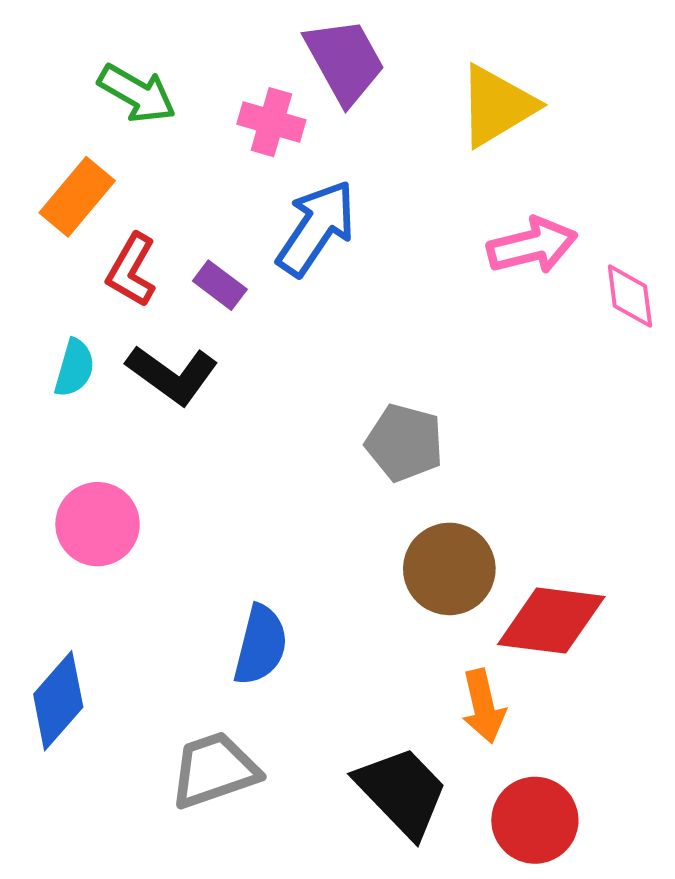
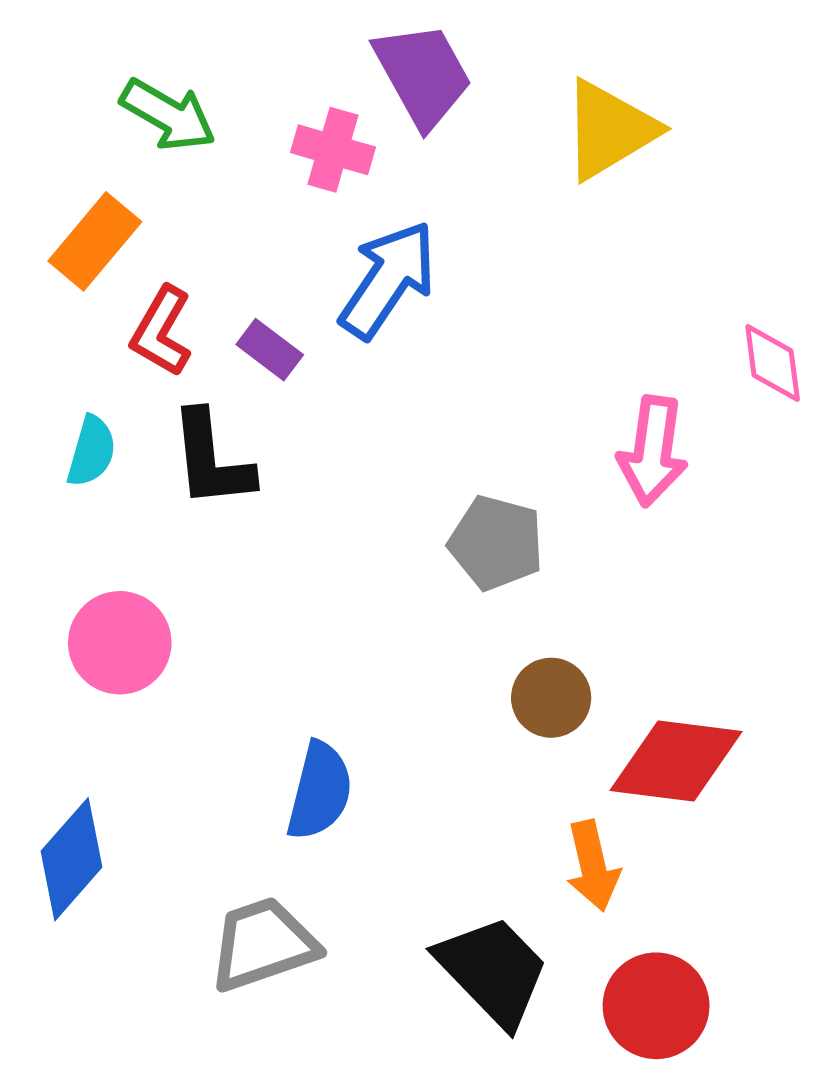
pink arrow: (532, 246) -> (653, 451), moved, turned 112
black L-shape: (172, 375) -> (211, 460), turned 48
brown circle: (449, 569) -> (551, 698), size x0.7

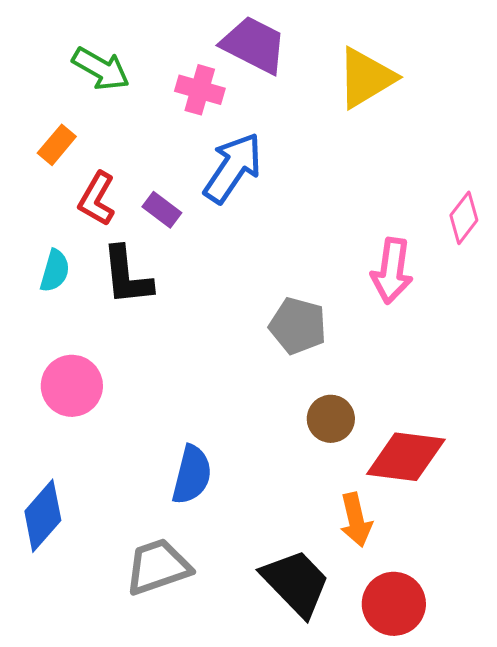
purple trapezoid: (423, 75) -> (254, 45), turned -34
orange rectangle: (95, 241) -> (57, 145), size x0.7
pink diamond: (773, 363) -> (464, 218), turned 45

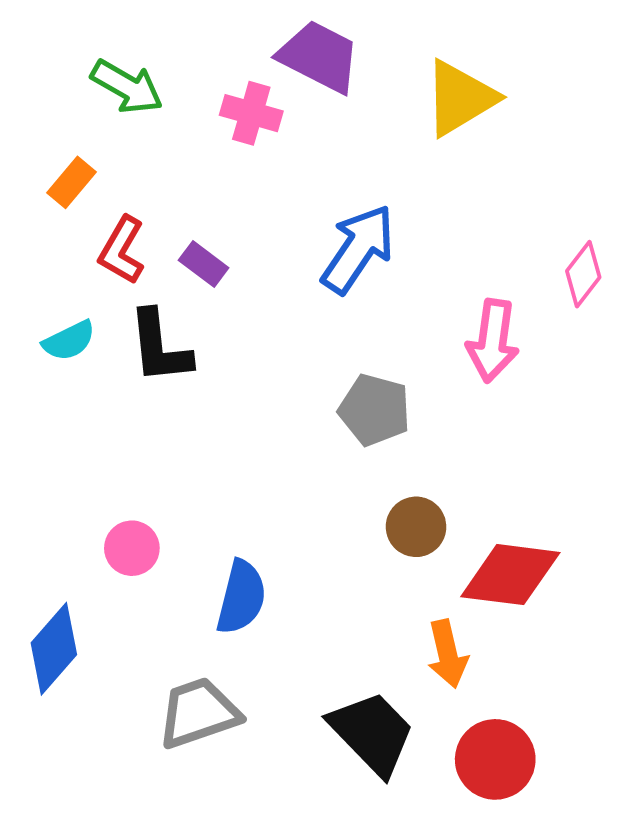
blue arrow: (233, 168) -> (358, 249), moved
cyan semicircle: (55, 271) -> (69, 341), turned 48
pink circle: (72, 386) -> (132, 548), moved, size x0.7

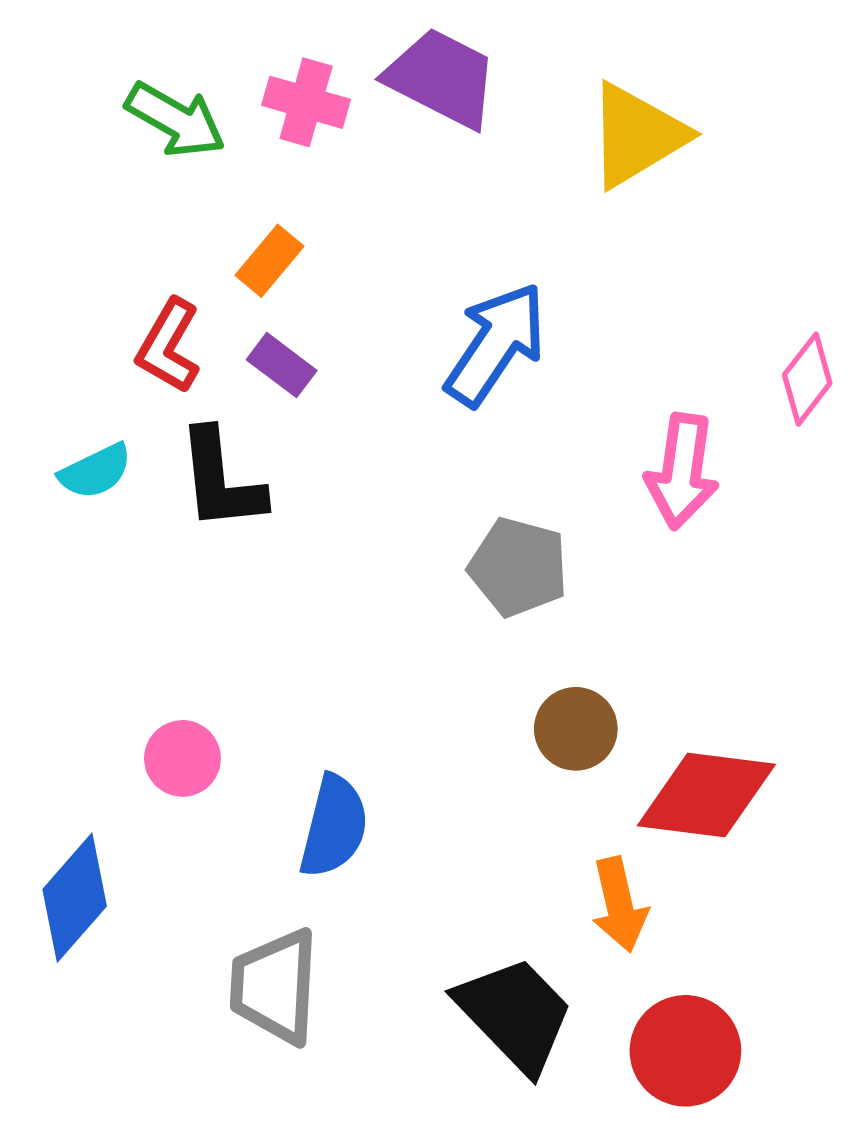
pink cross: (251, 113) -> (306, 102), moved
orange rectangle: (72, 182) -> (269, 261), moved
gray trapezoid: (199, 713) -> (275, 986), turned -68

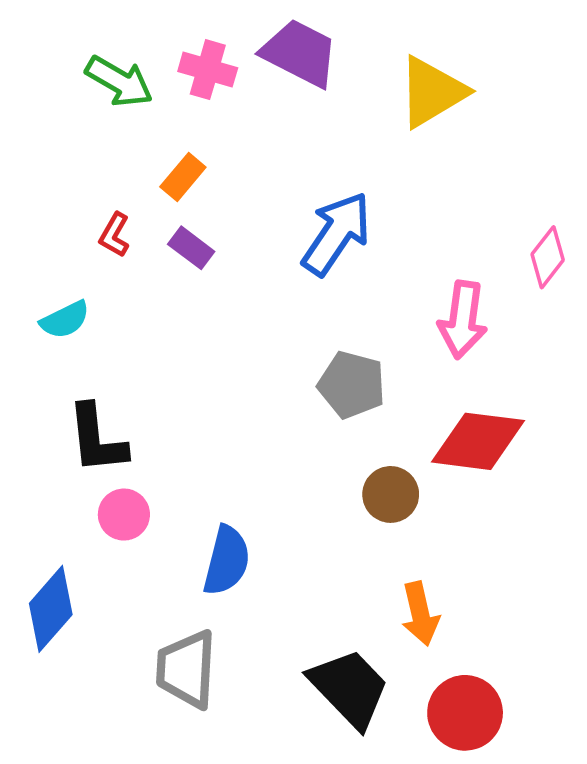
red L-shape: (169, 346) -> (114, 235), size x0.7
black L-shape: (221, 480) -> (97, 439), moved
red diamond: (706, 795) -> (478, 441), moved

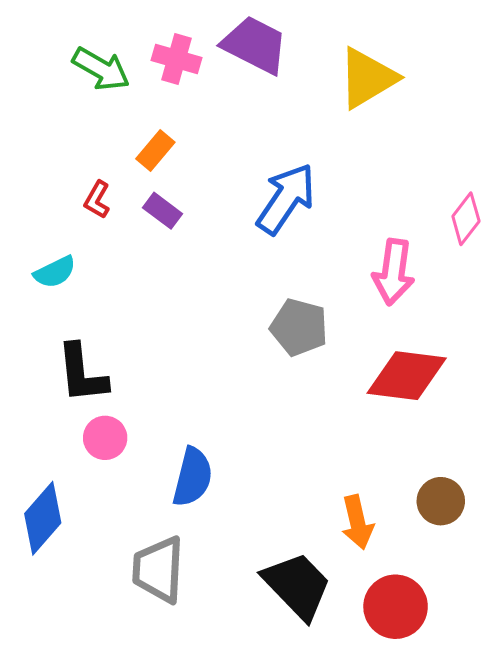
brown circle: (391, 494) -> (441, 501), moved

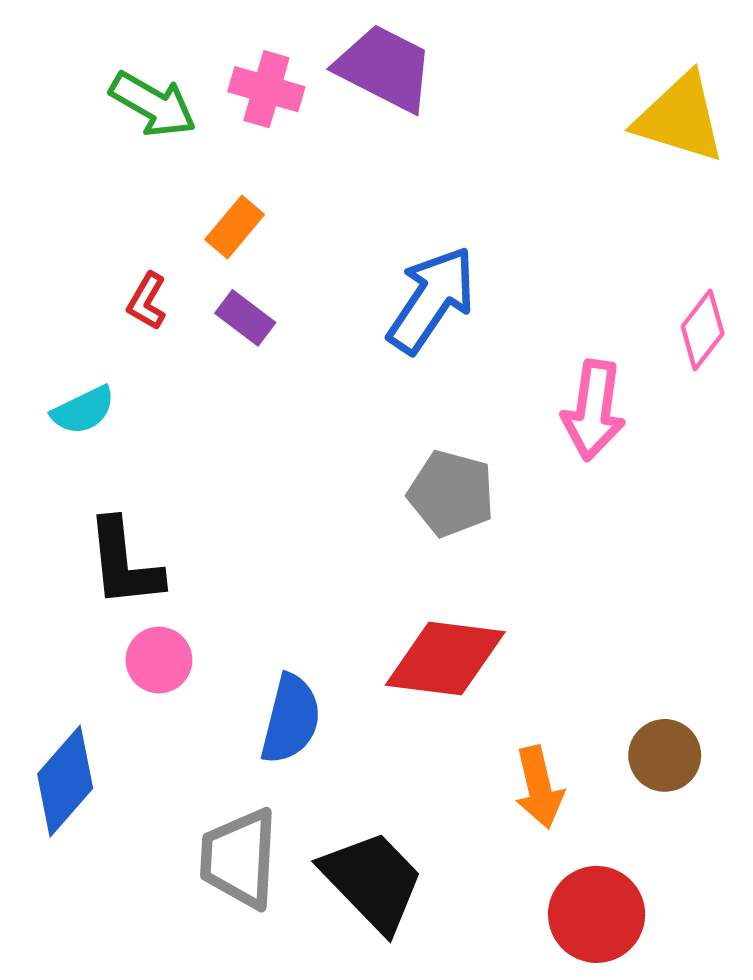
yellow triangle: (367, 78) -> (680, 118), moved, turned 48
red diamond: (407, 376) -> (445, 659), moved
black trapezoid: (297, 586) -> (372, 881), moved

